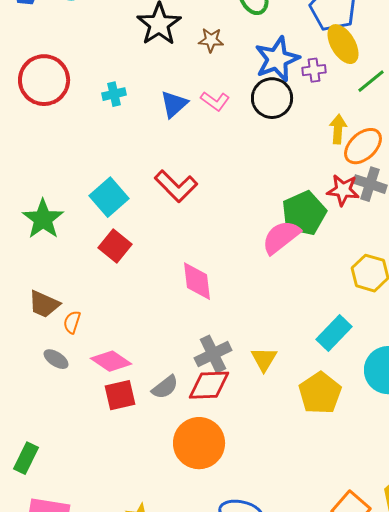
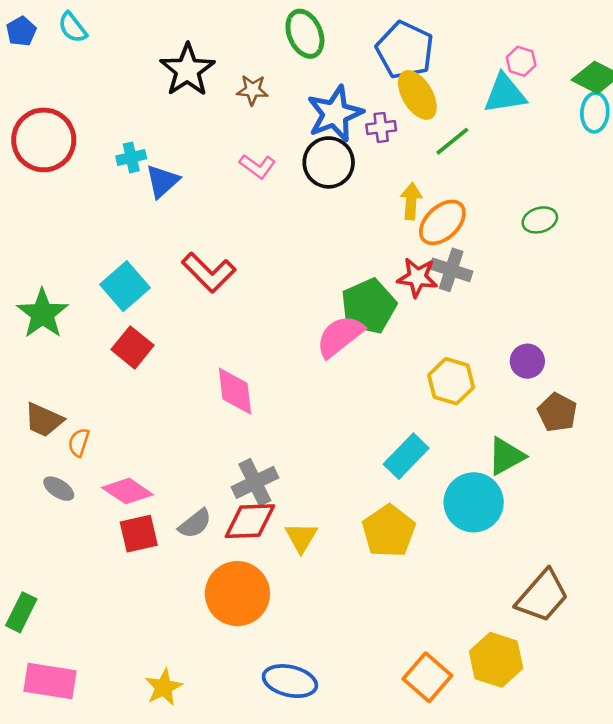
blue triangle: (174, 104) -> (162, 181), moved
yellow triangle: (264, 359) -> (301, 537), moved

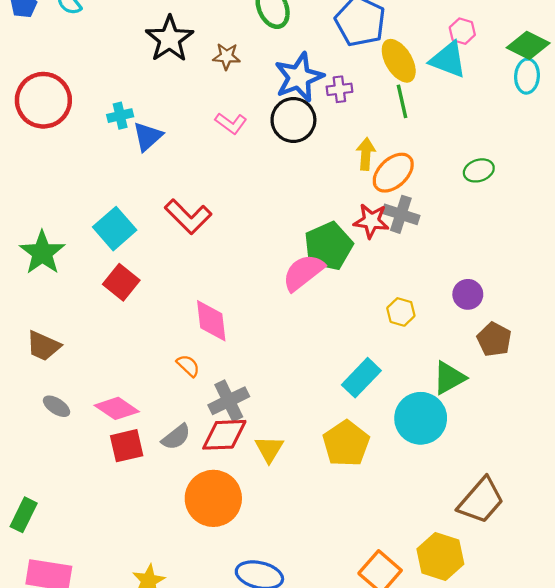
cyan triangle: (505, 94) -> (448, 60), turned 30
yellow ellipse: (417, 95) -> (399, 61), moved
green line: (452, 141) -> (402, 101), turned -64
yellow hexagon: (451, 381) -> (401, 312), size x0.7
orange semicircle: (79, 442) -> (188, 366), moved, turned 115

